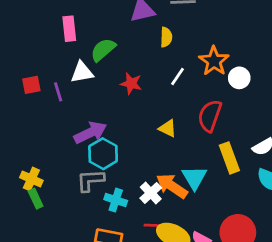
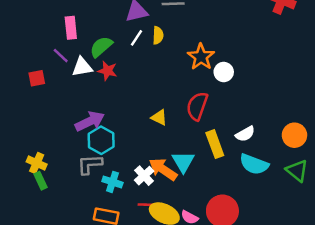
white line: (177, 76) -> (136, 38), moved
red star: (131, 83) -> (107, 71), moved
purple line: (58, 92) -> (61, 56), moved, turned -30

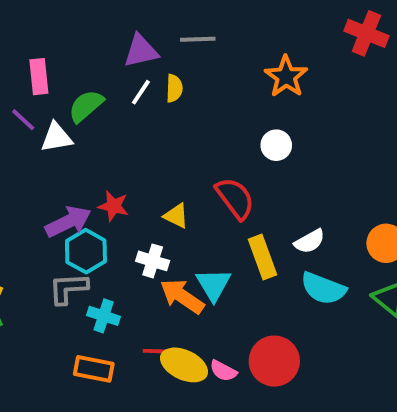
orange star: (201, 57) -> (286, 77), moved
red star: (107, 71) -> (113, 206), moved
red semicircle: (197, 106) -> (235, 198), turned 124
white cross: (144, 176) -> (153, 261), moved, turned -30

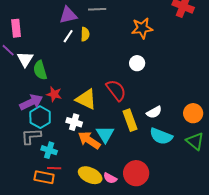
orange star: (286, 77) -> (142, 28), turned 30
green semicircle: (86, 106) -> (40, 70), moved, turned -66
white triangle: (56, 137) -> (25, 59), turned -48
yellow triangle: (176, 216) -> (86, 99), size x1.6
red line: (157, 351) -> (54, 168), moved

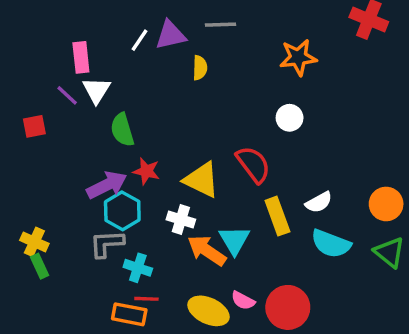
white line: (68, 36) -> (140, 40), moved
white triangle: (25, 59) -> (96, 90), moved
pink semicircle: (110, 178) -> (243, 301), moved

